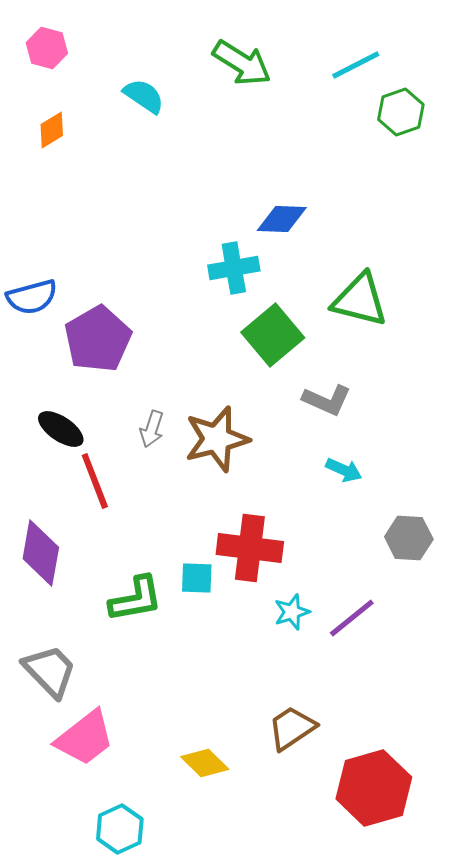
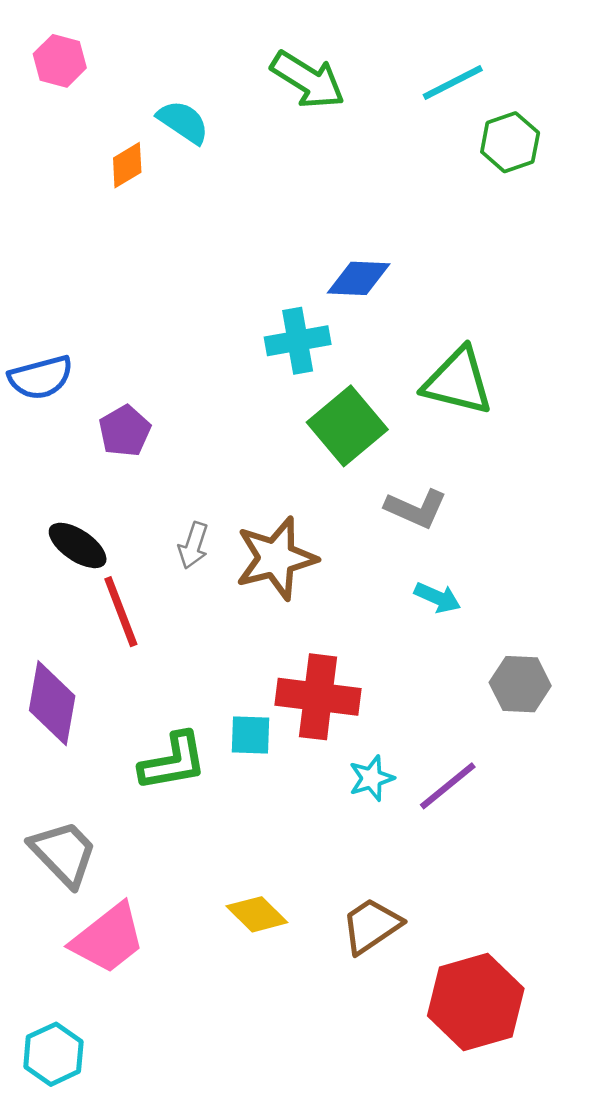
orange diamond: (52, 130) -> (127, 165), moved
purple pentagon: (98, 339) -> (125, 431), size x0.6
yellow diamond: (205, 763) -> (257, 914), moved
cyan hexagon: (120, 829) -> (53, 1054), moved

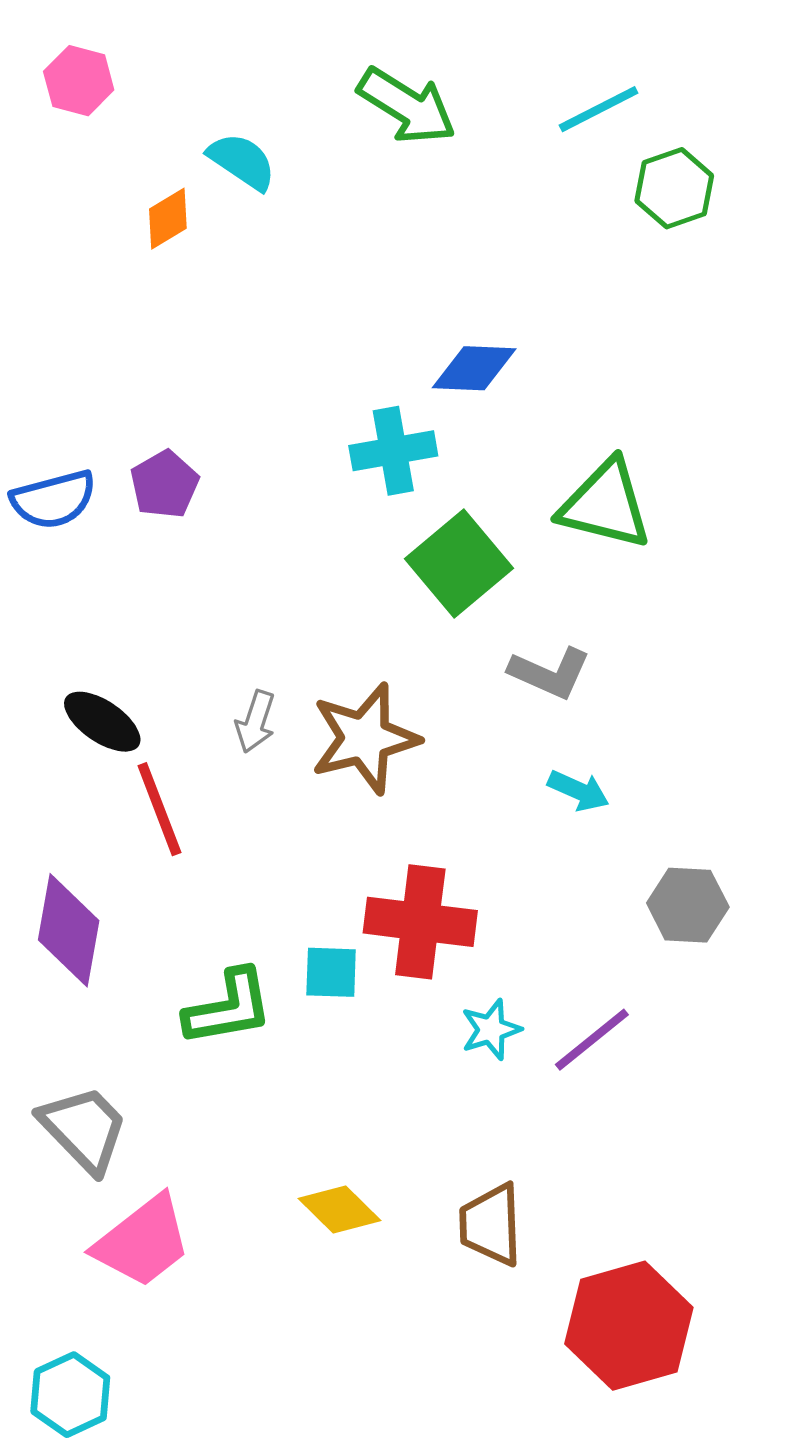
purple pentagon: (125, 431) -> (165, 484), moved
brown trapezoid: (371, 926) -> (491, 1225), turned -58

